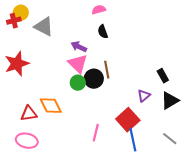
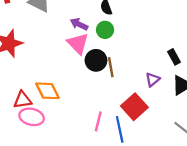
brown line: (107, 70) -> (111, 67), moved
green circle: (78, 83) -> (105, 30), moved
blue line: (133, 140) -> (120, 129), moved
pink ellipse: (27, 141) -> (32, 117), moved

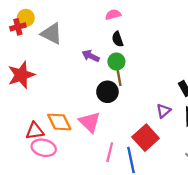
pink triangle: (78, 43) -> (90, 122), moved
brown line: (111, 67) -> (119, 76), moved

